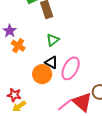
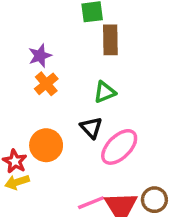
orange circle: (42, 74) -> (46, 145), moved

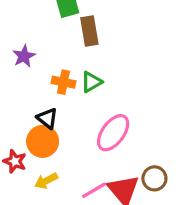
orange cross: (46, 84) -> (63, 82), moved, turned -30
black triangle: (91, 128) -> (47, 118), moved
yellow arrow: (17, 182) -> (46, 181), moved

